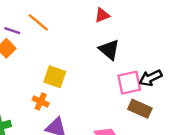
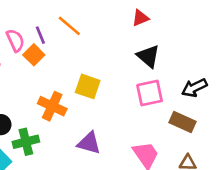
purple line: (12, 31) -> (40, 35), turned 49
pink square: (129, 83) -> (150, 93), moved
orange cross: (41, 102) -> (52, 106), moved, size x1.5

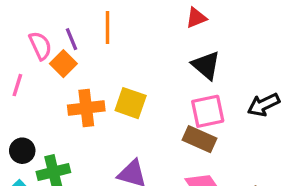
orange line: (69, 26) -> (108, 28), turned 50
orange cross: (52, 106) -> (86, 108), moved, turned -32
brown rectangle: (183, 122) -> (199, 139), moved

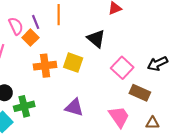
black triangle: (206, 65) -> (96, 39), moved
pink square: (208, 111) -> (122, 68), turned -35
brown rectangle: (199, 139) -> (140, 93), moved

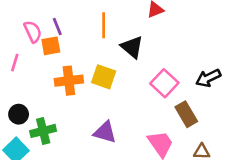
orange line: (59, 15) -> (104, 25), moved
orange square: (30, 38) -> (51, 46), turned 35
brown rectangle: (140, 93) -> (186, 114), turned 36

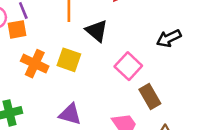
black arrow: (208, 78) -> (169, 38), moved
orange cross: (69, 81) -> (35, 64), turned 32

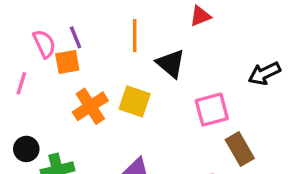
orange cross: (35, 64) -> (90, 106), turned 32
pink square: (128, 66) -> (212, 110), turned 32

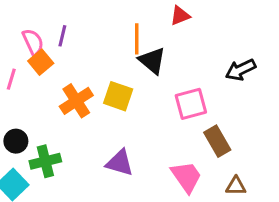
orange line: (135, 36) -> (137, 39), moved
purple line: (76, 37) -> (62, 36), turned 35
orange square: (67, 62) -> (41, 62), moved, turned -30

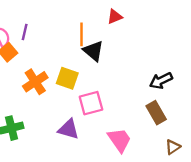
black arrow: (241, 70) -> (161, 81), moved
pink square: (191, 104) -> (91, 103), moved
brown rectangle: (217, 141) -> (156, 113), moved
brown triangle: (236, 186) -> (173, 147), moved, turned -35

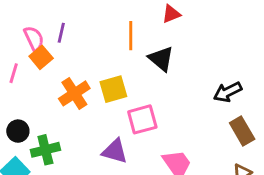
black triangle: (93, 51) -> (161, 59), moved
yellow square: (67, 78) -> (113, 89), turned -35
brown rectangle: (156, 113) -> (242, 131), moved

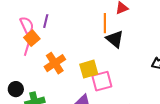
orange line: (131, 36) -> (105, 23), moved
pink line: (14, 73) -> (27, 49), moved
yellow square: (113, 89) -> (89, 69), moved

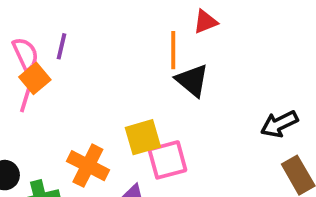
orange cross: (55, 63) -> (88, 166), moved, turned -30

